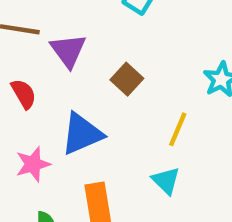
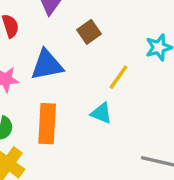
cyan triangle: (166, 181) -> (101, 113), turned -35

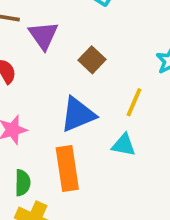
blue triangle: (47, 65) -> (78, 114), moved

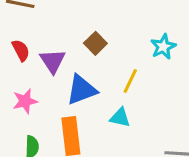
purple triangle: (43, 35) -> (53, 61), moved

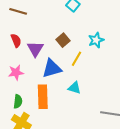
cyan star: (163, 47) -> (96, 40), moved
yellow line: (130, 81) -> (77, 59), moved

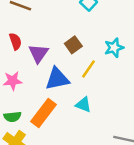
orange rectangle: (43, 97) -> (44, 113), turned 35
green semicircle: (18, 101) -> (12, 117), turned 72

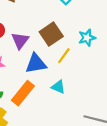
brown square: (73, 45) -> (51, 34), size x1.5

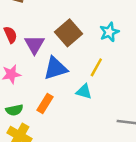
yellow line: (64, 56) -> (96, 67), moved
orange rectangle: (23, 93) -> (45, 103), size x0.7

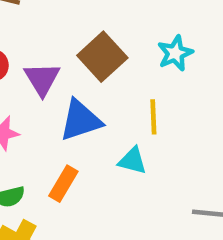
yellow line: (96, 67) -> (153, 117), turned -30

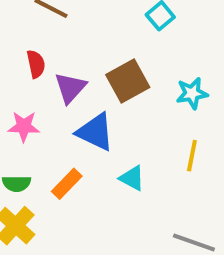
yellow line: (153, 117) -> (192, 156), moved
blue triangle: (81, 120) -> (95, 132), turned 30

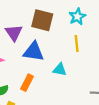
brown square: (128, 81) -> (42, 20), turned -30
yellow line: (192, 156) -> (77, 44), moved

